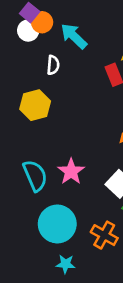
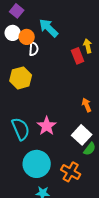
orange circle: (42, 22) -> (27, 37), moved
white circle: (28, 31) -> (13, 33), moved

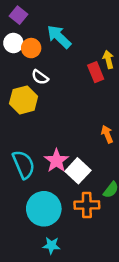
white semicircle: (34, 49) -> (40, 77), moved, turned 120
white square: (82, 135) -> (78, 171), moved
orange cross: (71, 172) -> (87, 205), moved, turned -30

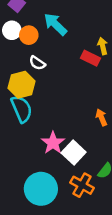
red rectangle: (96, 72) -> (90, 58), turned -42
cyan semicircle: (24, 164) -> (22, 109), moved
orange cross: (87, 205) -> (82, 185), turned 30

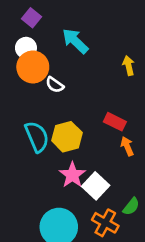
orange circle: (29, 35) -> (33, 67), moved, size x1.5
red rectangle: (90, 58) -> (115, 122), moved
yellow hexagon: (22, 85) -> (67, 137), moved

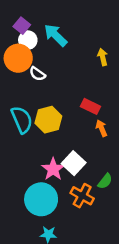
purple square: (31, 18) -> (22, 26), moved
white circle: (26, 48) -> (28, 40), moved
pink star: (72, 175) -> (53, 169), moved

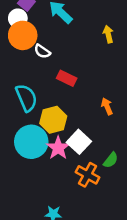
white circle: (28, 40) -> (18, 18), moved
red rectangle: (91, 106) -> (67, 78), moved
yellow hexagon: (48, 120) -> (53, 120), moved
cyan circle: (41, 199) -> (31, 142), moved

